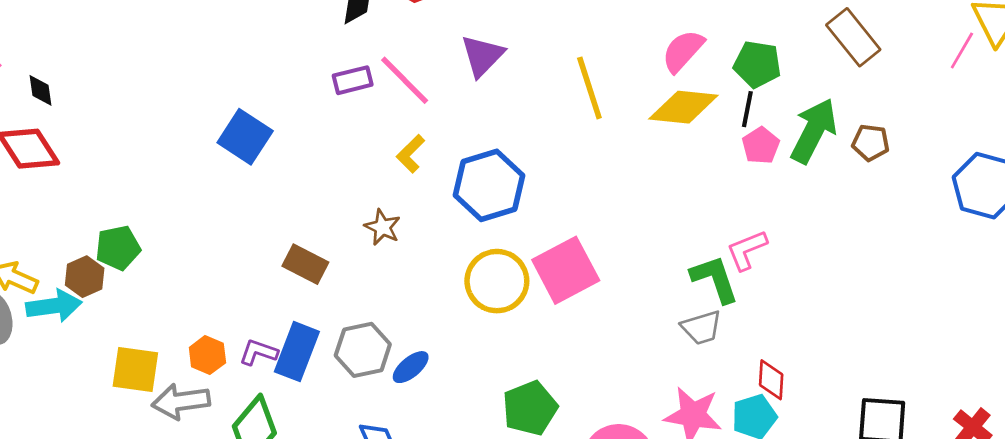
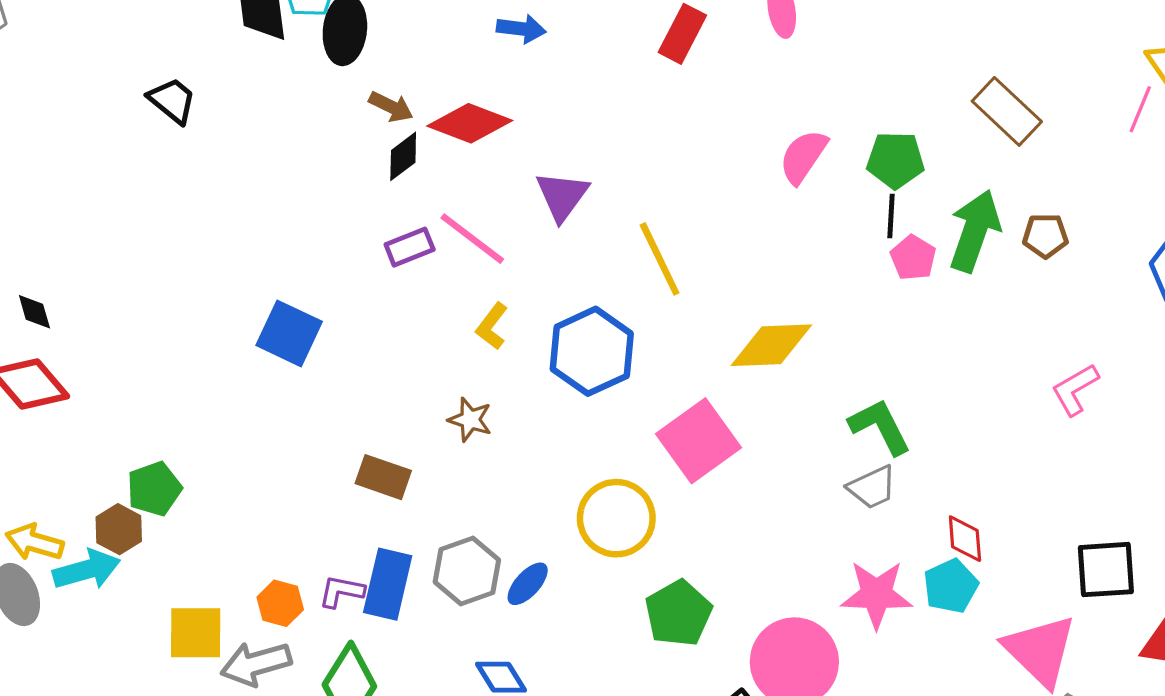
yellow line: (589, 88) -> (660, 259), moved
yellow diamond: (683, 107) -> (771, 345), moved
pink L-shape: (747, 250) -> (1075, 389), moved
yellow circle: (497, 281) -> (616, 518), moved

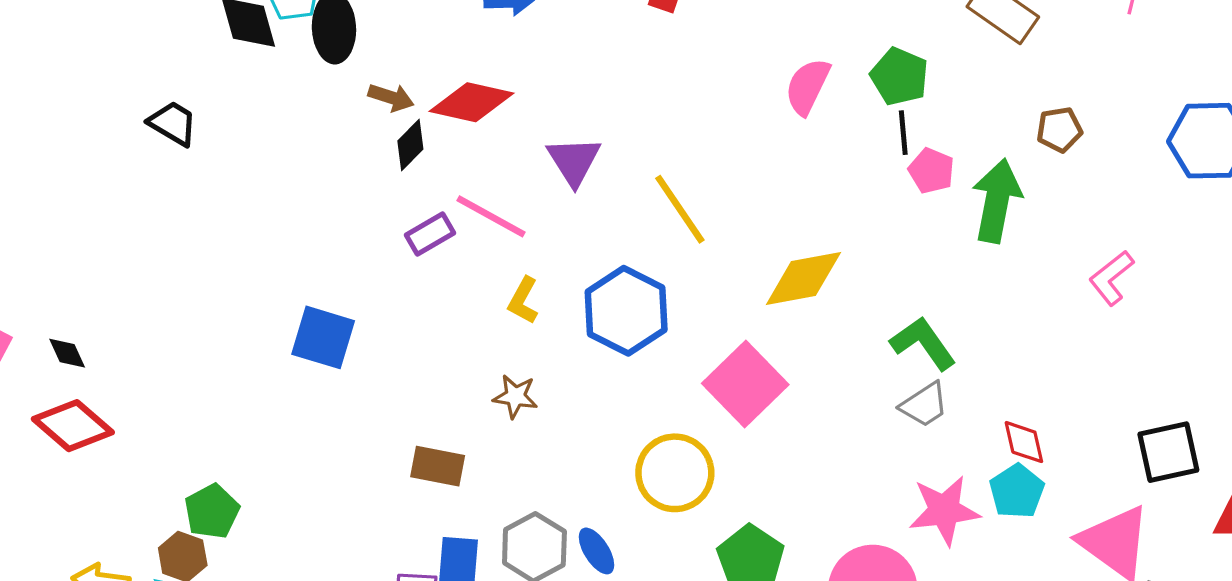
green pentagon: (895, 160) -> (899, 77), turned 30
green arrow: (975, 231) -> (997, 201), moved
blue ellipse: (528, 584) -> (596, 551), turned -66

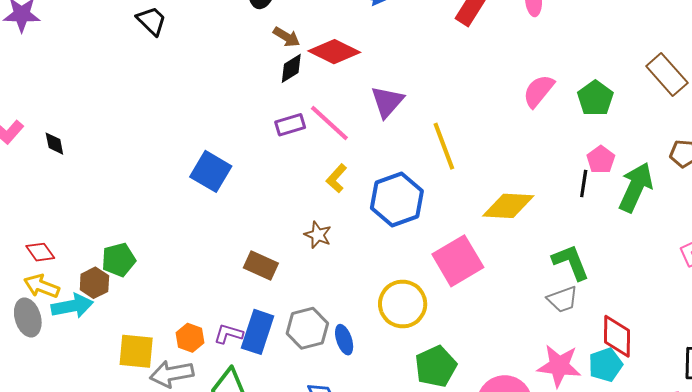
black line: (903, 133) -> (584, 183), moved
red diamond: (73, 426) -> (40, 252), moved, size x0.6
red diamond: (1024, 442) -> (617, 336), size x1.4

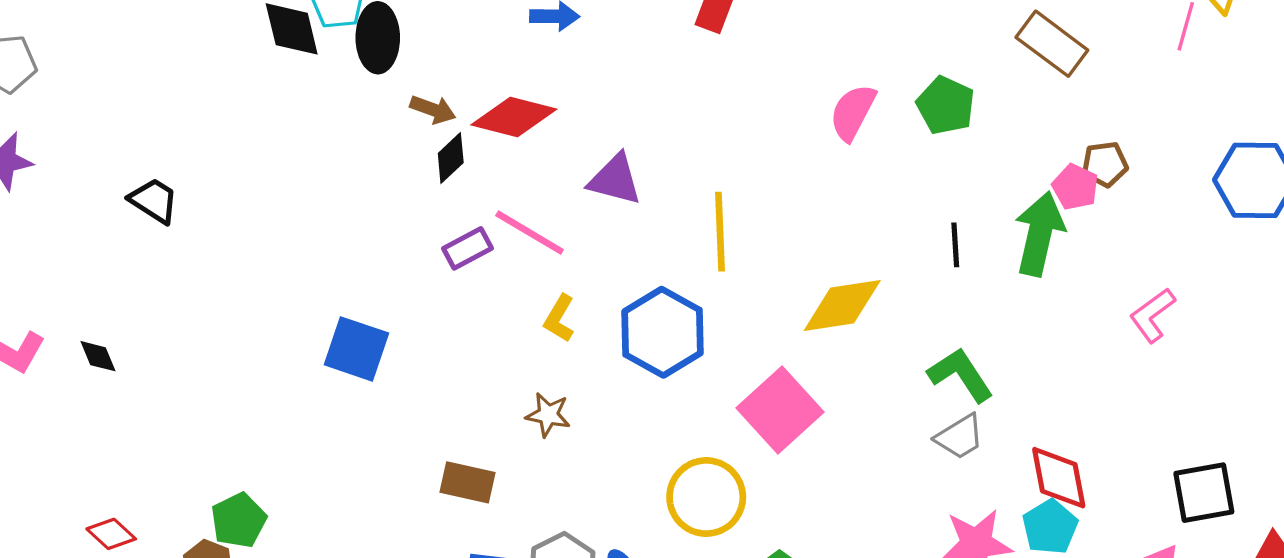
black trapezoid: (152, 21) -> (154, 201), moved
purple triangle: (387, 102) -> (615, 180), turned -45
yellow line: (444, 146) -> (720, 232), turned 30
pink pentagon: (601, 160) -> (1075, 187), moved

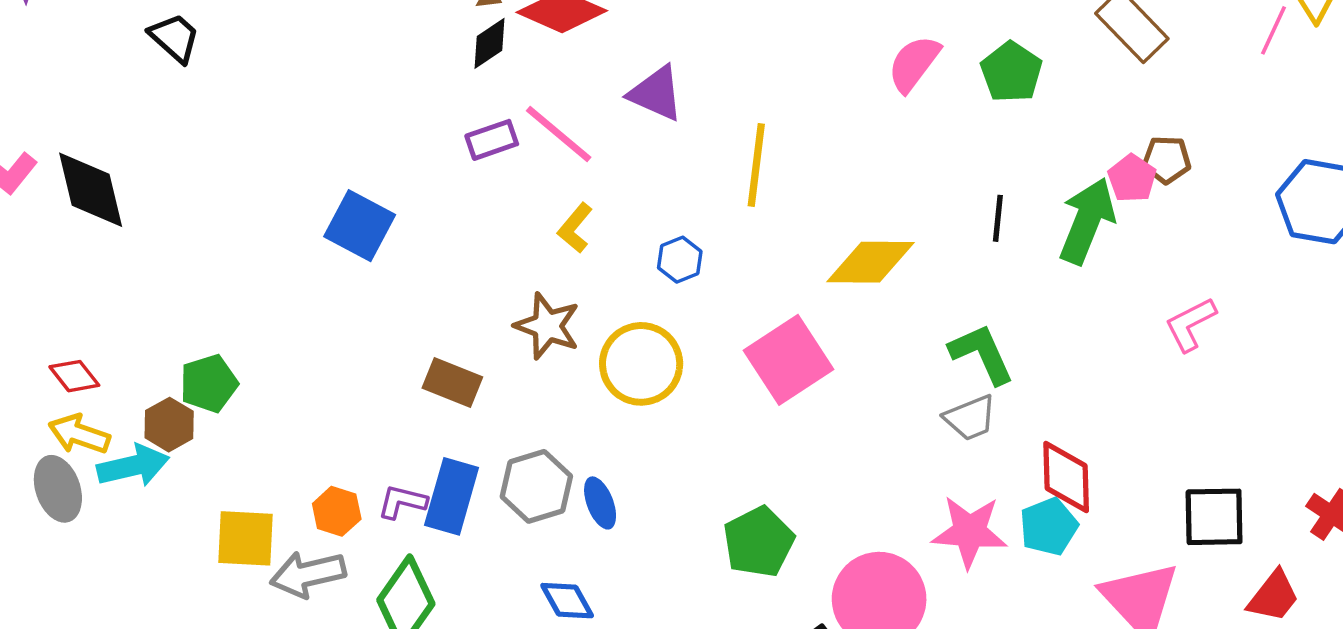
blue hexagon: (662, 332) -> (680, 260), size x0.5
black diamond: (98, 356) -> (91, 190), size x2.0
brown star: (548, 415) -> (547, 326), size x1.4
yellow circle: (706, 497) -> (641, 364), moved

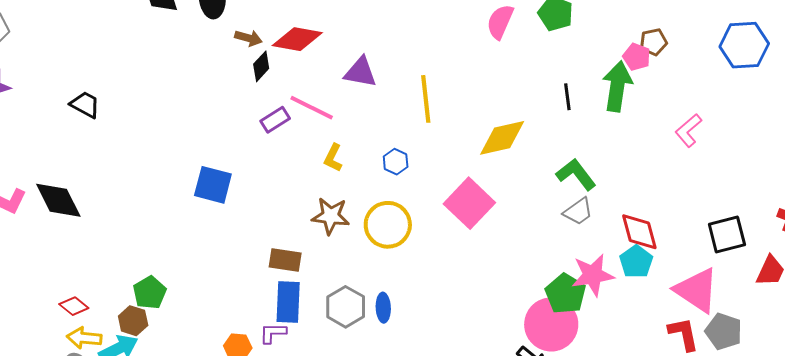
blue rectangle: (452, 496) -> (288, 302), moved
blue ellipse: (600, 503) -> (383, 308), turned 32
green pentagon: (759, 542) -> (565, 294), moved

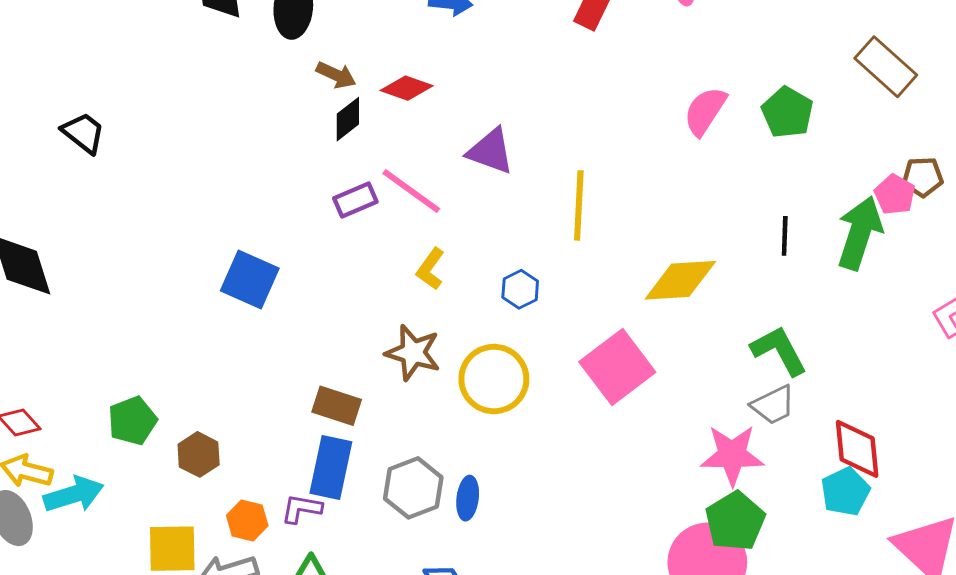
red diamond: (297, 39) -> (407, 88), size x0.7
pink star: (593, 275) -> (732, 455), moved
brown hexagon: (133, 321) -> (199, 454), moved

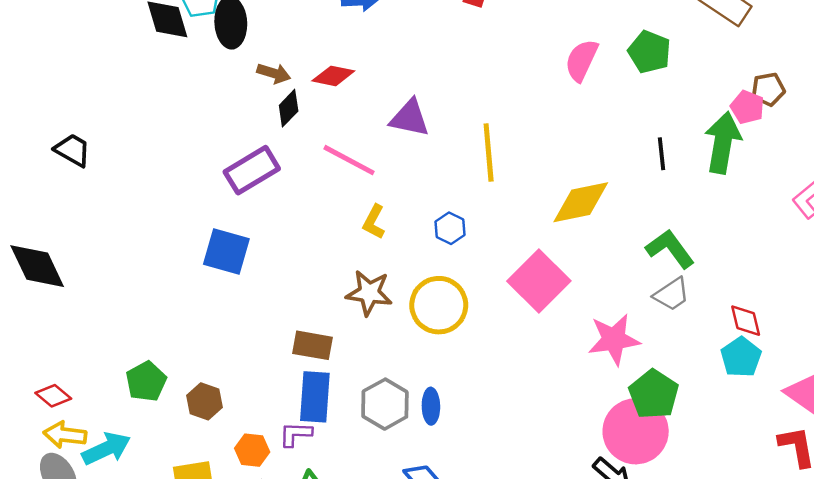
purple rectangle: (355, 200) -> (252, 170), moved, size x1.5
red diamond: (857, 449) -> (746, 321), size x0.7
pink star: (732, 455) -> (614, 339), moved

